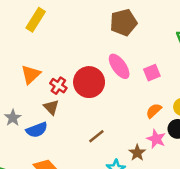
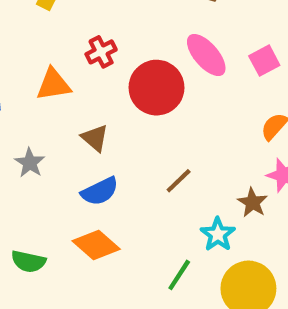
orange triangle: (31, 75) -> (53, 84), turned 40
red cross: (58, 86) -> (101, 52), moved, turned 35
blue semicircle: (37, 130) -> (100, 191), moved

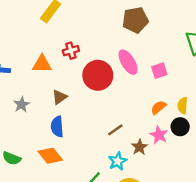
brown triangle: (95, 138) -> (59, 97), turned 35
brown line: (179, 181) -> (115, 130), moved
blue semicircle: (100, 191) -> (57, 127), turned 102

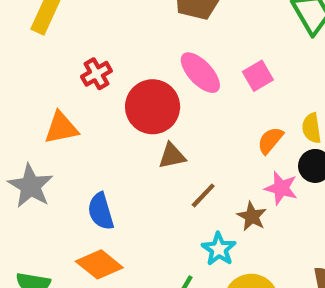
orange triangle: (42, 64) -> (61, 128), moved
brown triangle: (59, 97) -> (172, 156), moved, turned 35
gray star: (22, 105) -> (31, 186), size x1.5

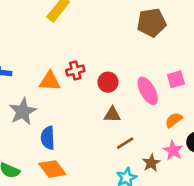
pink ellipse: (200, 73) -> (148, 91), moved
red cross: (96, 74) -> (75, 71), moved
red circle: (153, 107) -> (108, 82), size x0.6
blue semicircle: (101, 211) -> (48, 138), moved

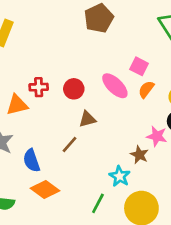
red cross: (75, 71) -> (39, 87), turned 30
pink square: (176, 79) -> (139, 66), turned -30
orange semicircle: (174, 120) -> (146, 89), moved
brown line: (125, 143) -> (70, 144), moved

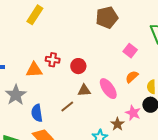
pink square: (139, 66) -> (130, 51), moved
pink ellipse: (115, 86) -> (108, 89), moved

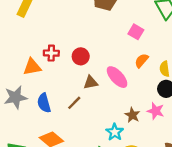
gray star: (16, 95) -> (16, 97), turned 30
blue semicircle: (37, 113) -> (44, 103), moved
pink star: (133, 113) -> (156, 111), moved

